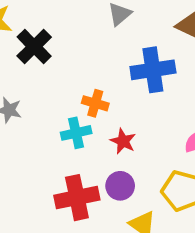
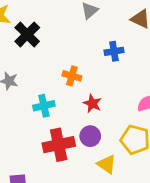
blue cross: (153, 70) -> (114, 51), size x0.6
cyan cross: (76, 133) -> (44, 106), moved

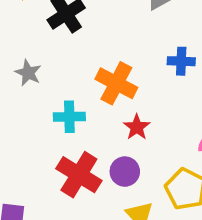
orange cross: (72, 76) -> (116, 83), size x1.5
red cross: (59, 145) -> (79, 175), turned 32

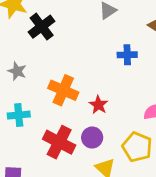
orange cross: (116, 83) -> (63, 90), moved
cyan cross: (69, 117) -> (19, 115), moved

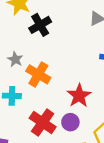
orange cross: (63, 90) -> (38, 74), moved
red star: (98, 105) -> (79, 96), size x1.5

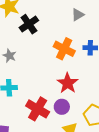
orange cross: (38, 74) -> (64, 49), moved

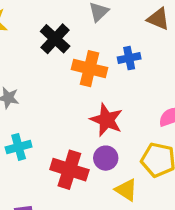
black cross: (29, 24) -> (55, 39), moved

